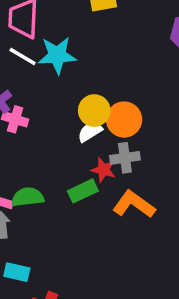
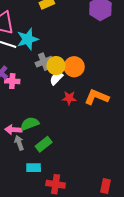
gray cross: (125, 158) -> (44, 62), moved
green rectangle: (83, 191) -> (44, 144), moved
orange L-shape: (134, 204) -> (97, 97), moved

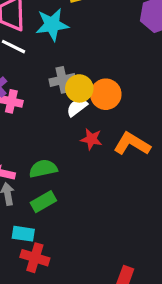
cyan star: (28, 39) -> (52, 25), moved
green semicircle: (30, 124) -> (43, 169), moved
red cross: (56, 184) -> (35, 258), moved

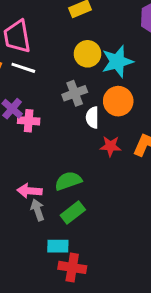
cyan star: (52, 25) -> (117, 62), moved
yellow circle: (79, 88) -> (88, 54), moved
white semicircle: (77, 107) -> (92, 117), turned -45

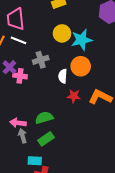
gray cross: (75, 93) -> (41, 60), moved

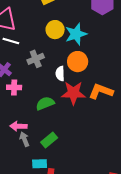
pink cross: (20, 76) -> (14, 87), moved
red star: (74, 96) -> (73, 93), size x1.6
green semicircle: (44, 118) -> (45, 103), moved

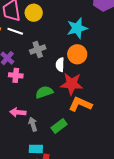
yellow circle: (55, 30) -> (34, 13), moved
orange L-shape: (101, 91) -> (80, 104), moved
gray arrow: (24, 139) -> (33, 124), moved
green rectangle: (49, 140) -> (59, 126), moved

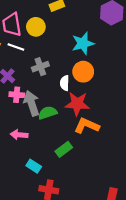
gray arrow: (33, 124) -> (32, 103), moved, size x1.6
cyan rectangle: (36, 149) -> (34, 166), moved, turned 32

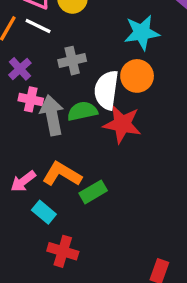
white semicircle: (65, 83) -> (106, 90), size x1.6
green semicircle: (48, 113) -> (82, 111), moved
orange L-shape: (87, 126) -> (62, 174), moved
pink arrow: (19, 135) -> (23, 181), moved, turned -49

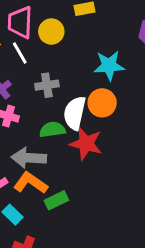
white line: (38, 26) -> (20, 53), turned 30
gray arrow: (52, 115) -> (29, 158), moved, turned -80

